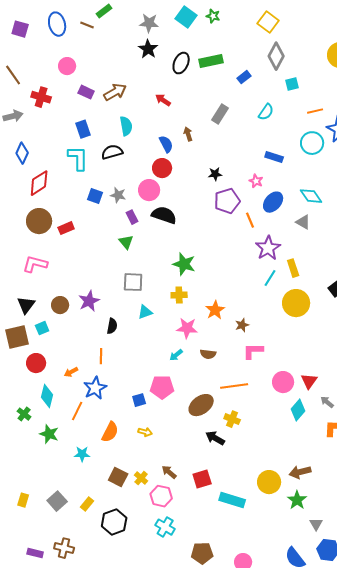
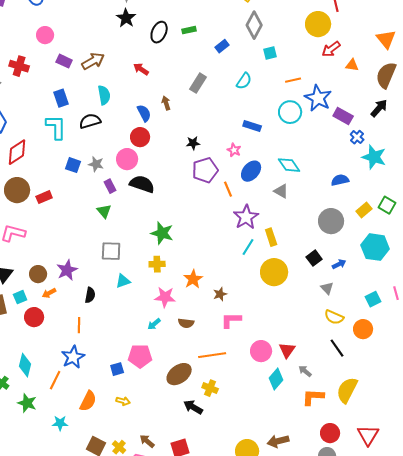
green rectangle: (211, 61) -> (189, 30), size x0.6
red circle: (36, 363) -> (34, 317), moved
orange arrow: (71, 372) -> (49, 293), moved

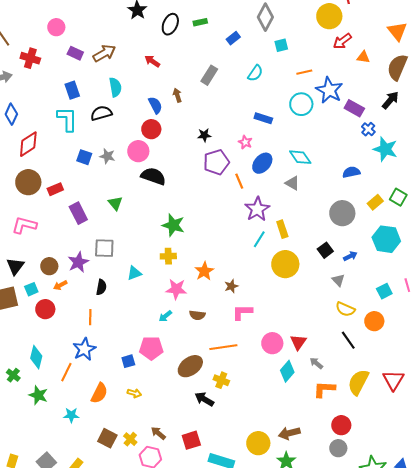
purple rectangle: (110, 186) -> (78, 213), moved, size x1.5
gray square: (111, 251) -> (104, 248), moved
red triangle: (368, 435) -> (393, 380), moved

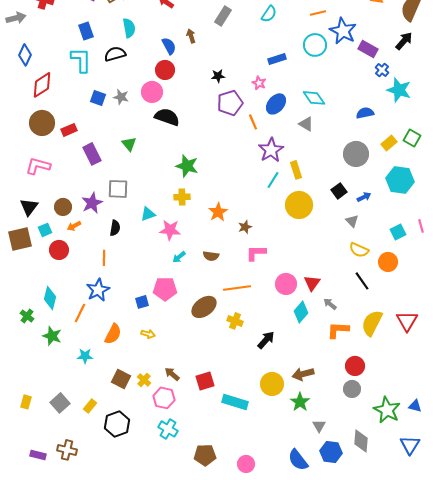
blue rectangle: (263, 118) -> (277, 59), turned -36
pink star: (176, 289) -> (170, 230), moved
black arrow: (204, 399) -> (266, 340), moved, turned 102

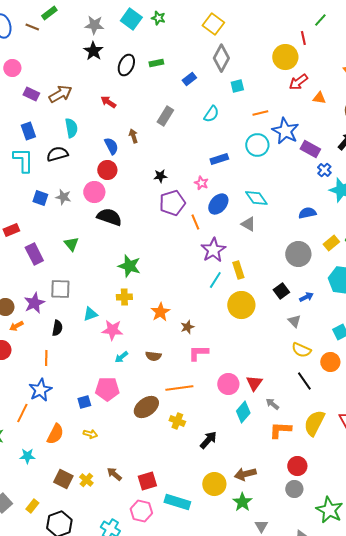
pink hexagon: (164, 398) -> (141, 511), moved

